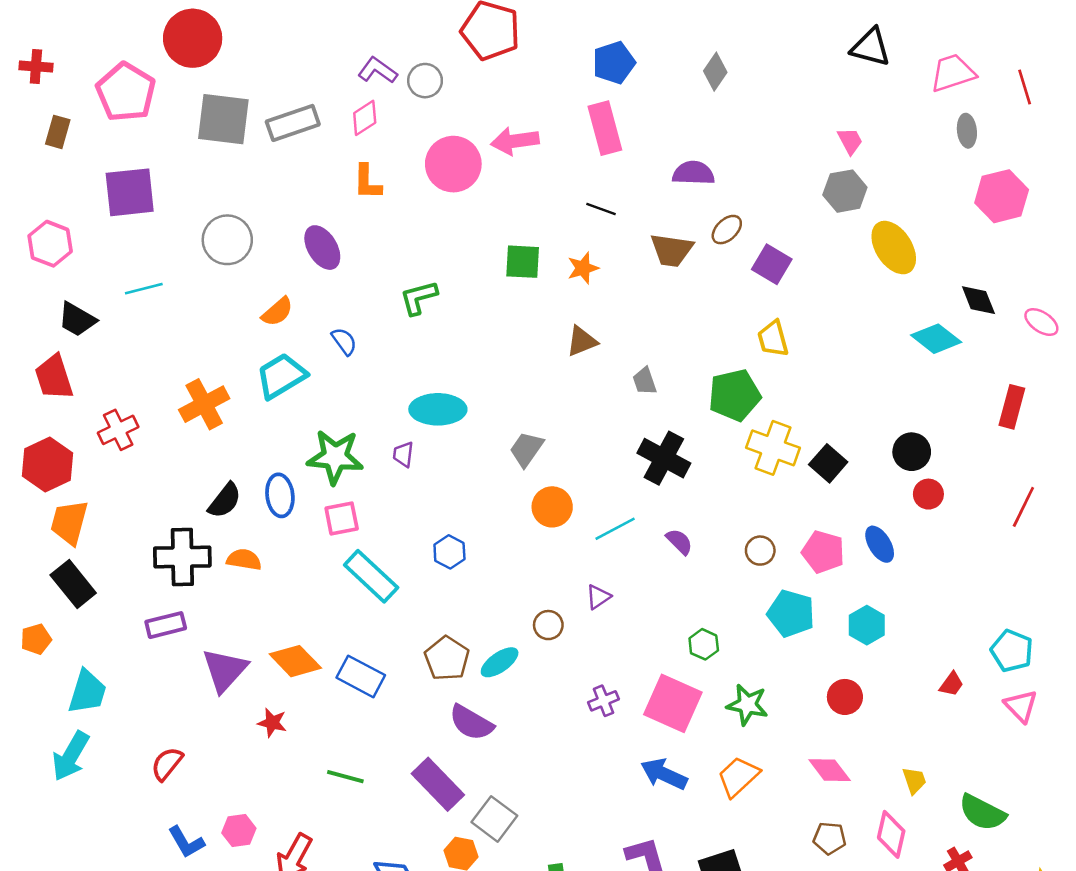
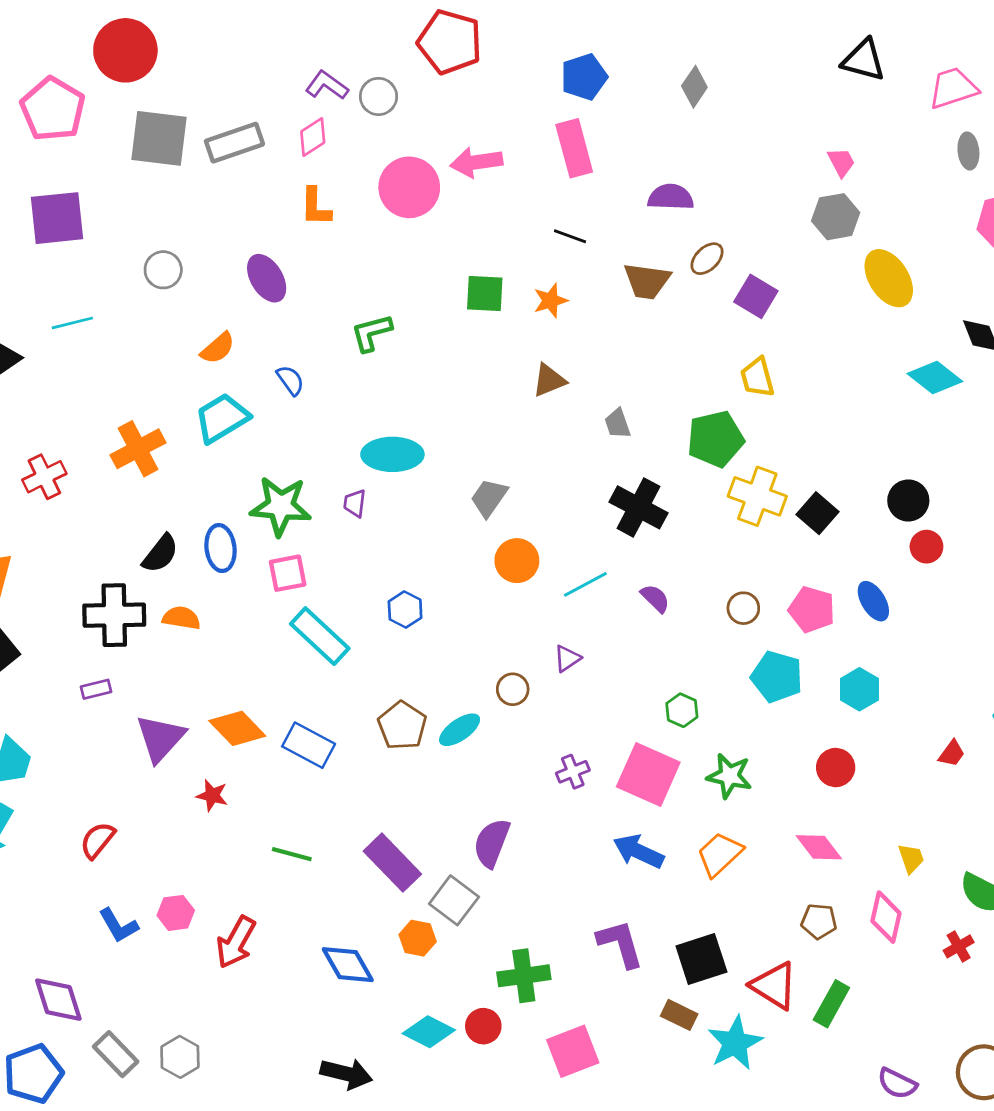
gray circle: (227, 240) -> (163, 270), size x0.7
purple rectangle: (166, 625) -> (96, 689), size x0.7
purple semicircle: (471, 723) -> (492, 843), moved, turned 81

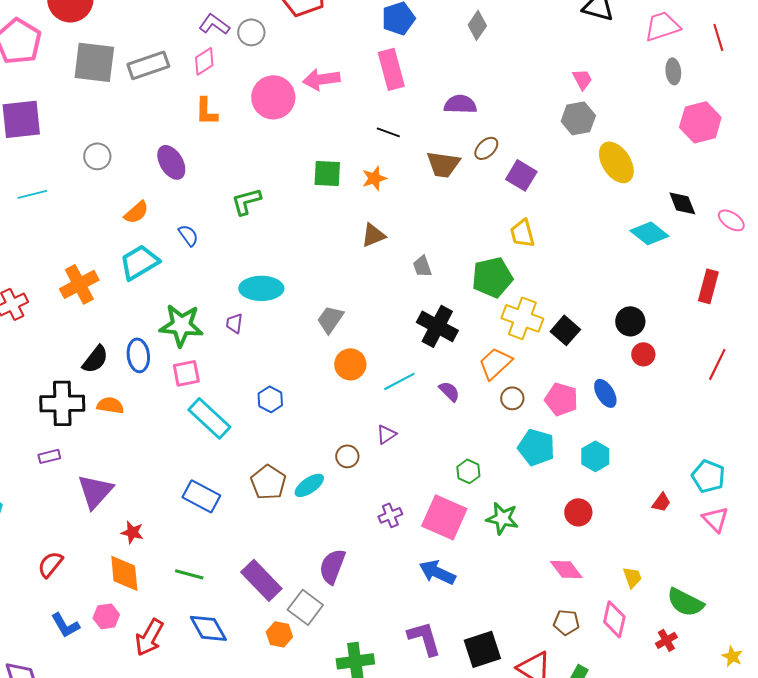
orange diamond: (237, 728) -> (124, 573), moved, turned 39
orange trapezoid: (720, 854) -> (495, 363), moved
blue diamond: (348, 965) -> (208, 628), moved

